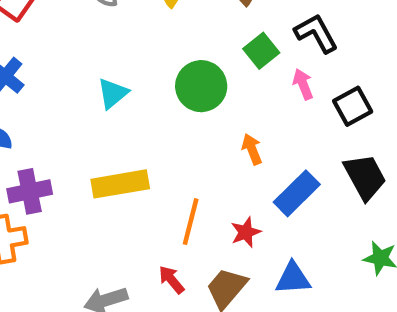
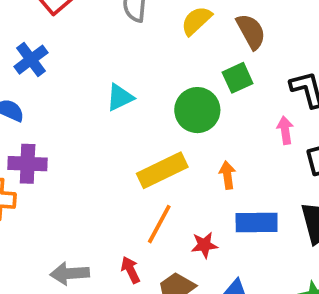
green square: (261, 51) -> (238, 78), moved
yellow rectangle: (120, 184) -> (162, 170), moved, turned -30
blue rectangle: (297, 193) -> (257, 223), turned 30

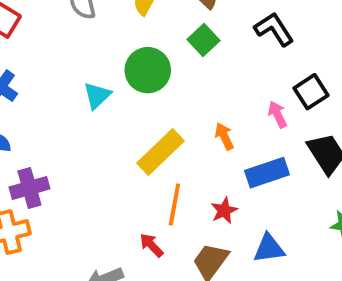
green circle: (197, 110) -> (148, 70), moved
pink arrow: (285, 130) -> (277, 114), moved
red arrow: (130, 270) -> (151, 245), moved

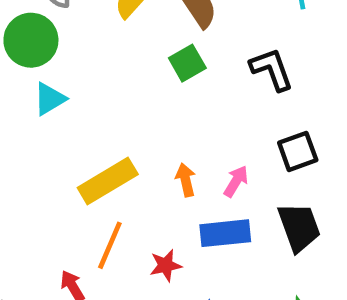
green circle: (148, 70) -> (31, 40), moved
pink arrow: (277, 114) -> (236, 181), moved, turned 44

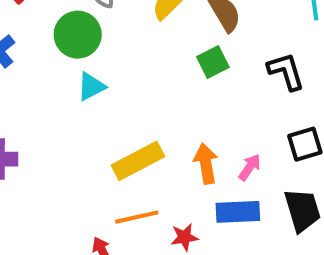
orange arrow: (186, 180) -> (206, 164), size x1.4
orange line: (110, 245) -> (137, 217), turned 51

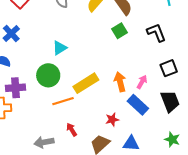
green circle: (78, 35) -> (48, 75), moved
blue rectangle: (238, 212) -> (138, 105), turned 50
orange line: (137, 217) -> (63, 101), moved

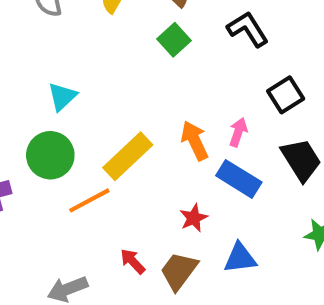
red arrow: (72, 130) -> (133, 261), moved

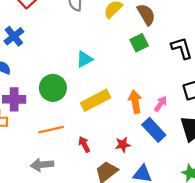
cyan triangle: (62, 97) -> (85, 59), moved
orange line: (89, 200) -> (51, 130), moved
red arrow: (133, 261) -> (84, 144), moved

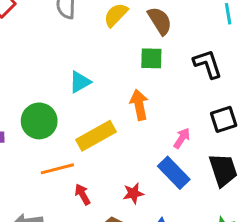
green square: (139, 43) -> (151, 58), turned 30
orange arrow: (135, 102) -> (139, 105), moved
orange line: (51, 130) -> (57, 169), moved

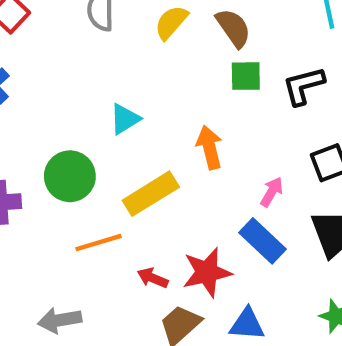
green square: (151, 58) -> (246, 76), moved
black L-shape: (208, 64) -> (304, 86), turned -84
red star: (133, 193) -> (207, 272), size x1.6
red arrow: (83, 194) -> (153, 278), moved, turned -35

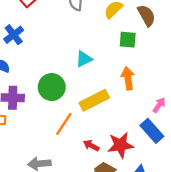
green square: (246, 76) -> (128, 40), moved
orange line: (99, 243) -> (64, 124), turned -45

